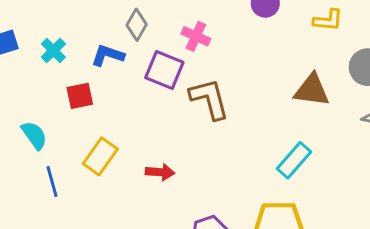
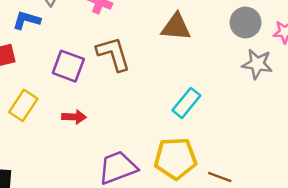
purple square: (164, 70) -> (68, 66), moved
brown triangle: (312, 90) -> (176, 27), moved

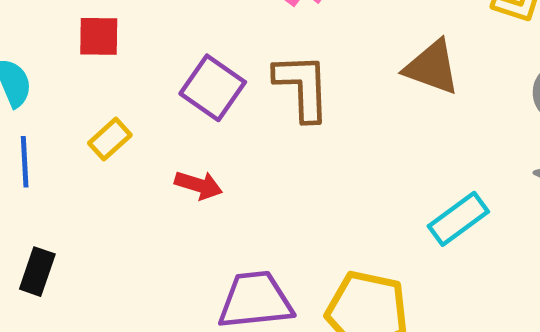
cyan rectangle: (186, 103) -> (458, 219), moved
yellow rectangle: (23, 105) -> (110, 139), size x0.7

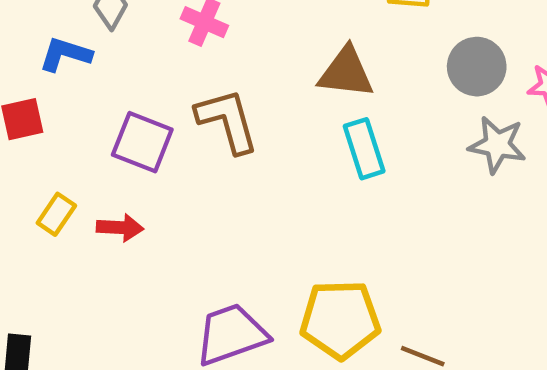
red arrow: (199, 185) -> (120, 228), moved
cyan rectangle: (458, 219) -> (364, 149), moved, turned -58

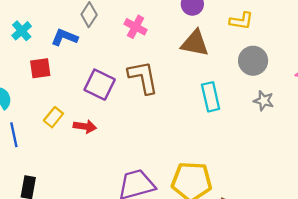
gray circle: (477, 67) -> (253, 61), moved
brown triangle: (346, 72) -> (195, 43), moved
gray star: (497, 145) -> (264, 101), moved, size x0.7

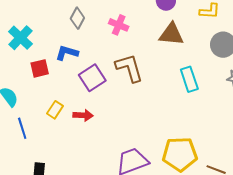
cyan cross: (22, 31) -> (21, 38), size x1.4
blue L-shape: (64, 37) -> (67, 53), moved
purple square: (100, 85) -> (92, 78), turned 36

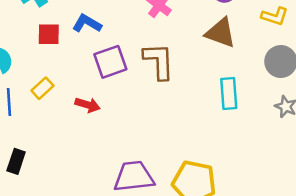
yellow rectangle: (55, 110) -> (42, 88), moved

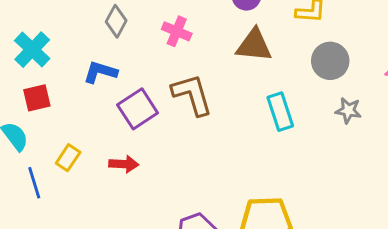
red square: (49, 34) -> (37, 98), moved

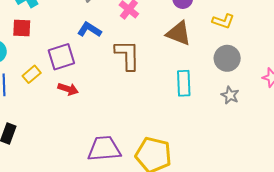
blue L-shape: (100, 72) -> (89, 30), moved
purple square: (138, 109) -> (61, 57), moved

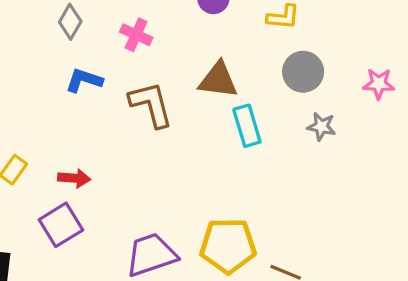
brown triangle: (179, 33) -> (218, 80), moved
purple square: (61, 57) -> (61, 225), moved

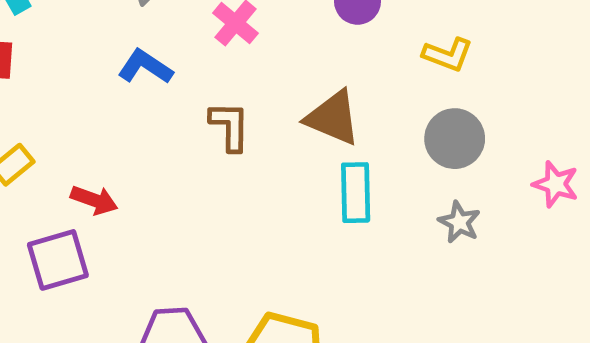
brown L-shape: (151, 104) -> (230, 126), size x0.7

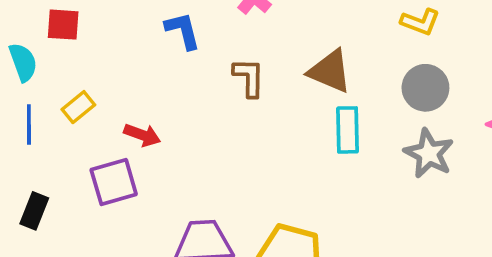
blue L-shape: (145, 67) -> (183, 31), turned 42
gray star: (459, 222) -> (429, 153), size x1.5

